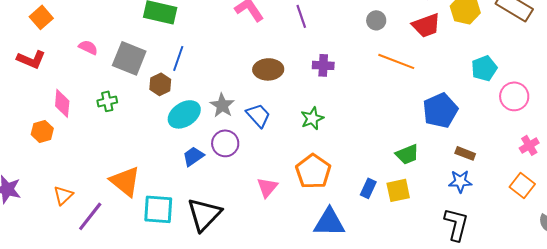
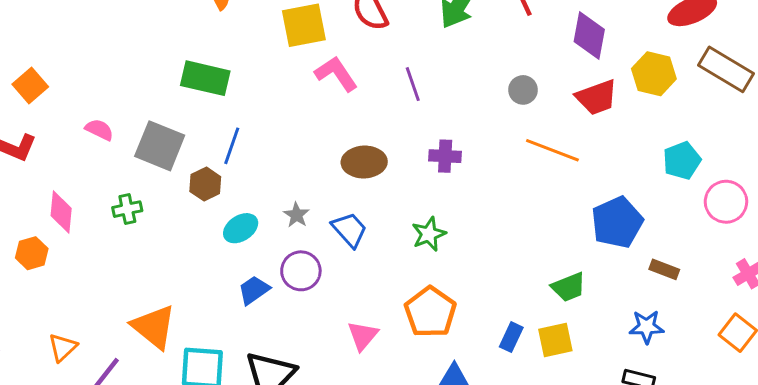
gray star: (222, 105) -> (296, 215), size x0.7
cyan ellipse: (184, 114) -> (241, 228), size x0.7
brown rectangle: (465, 153) -> (664, 269), moved

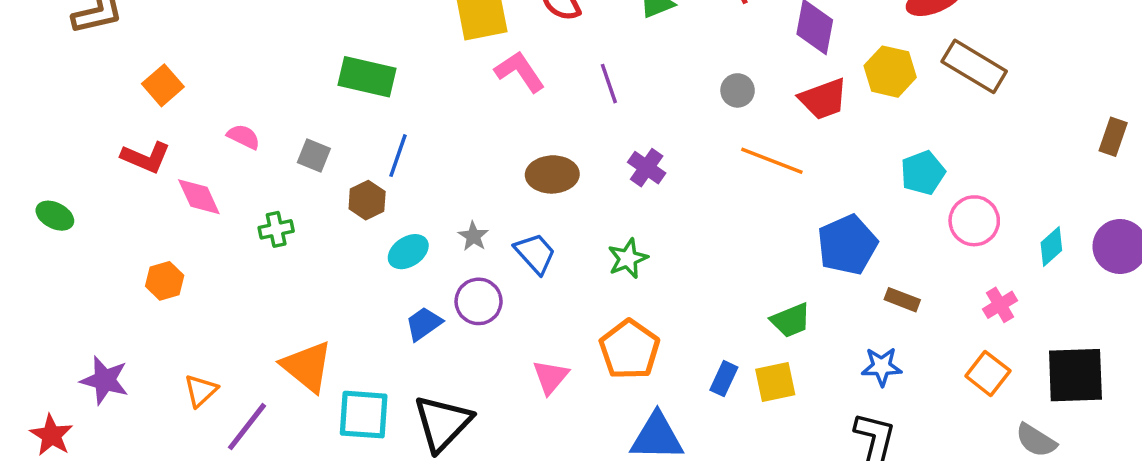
gray square: (160, 146) -> (314, 156), size x0.6
purple cross: (445, 156) -> (647, 168), turned 32
pink diamond: (61, 212) -> (199, 197), moved, turned -30

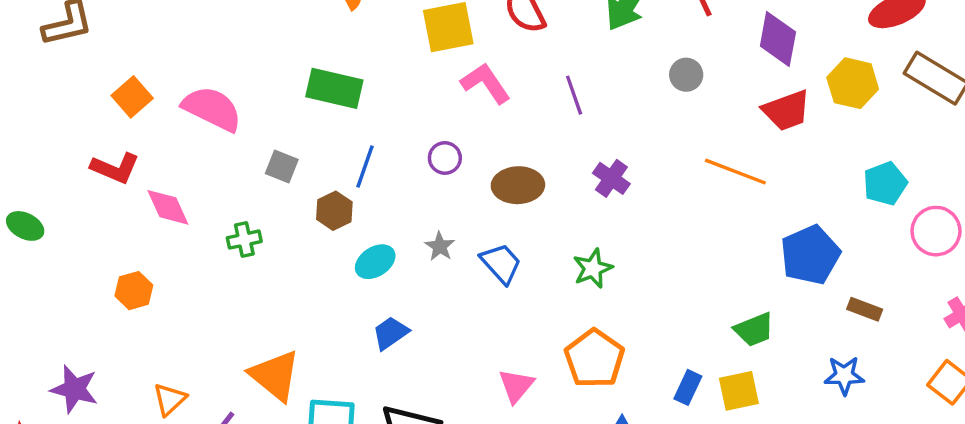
gray circle: (738, 90) -> (686, 75), moved
pink semicircle: (244, 137) -> (212, 109), moved, size x1.8
purple circle: (479, 301) -> (445, 158), moved, size x0.7

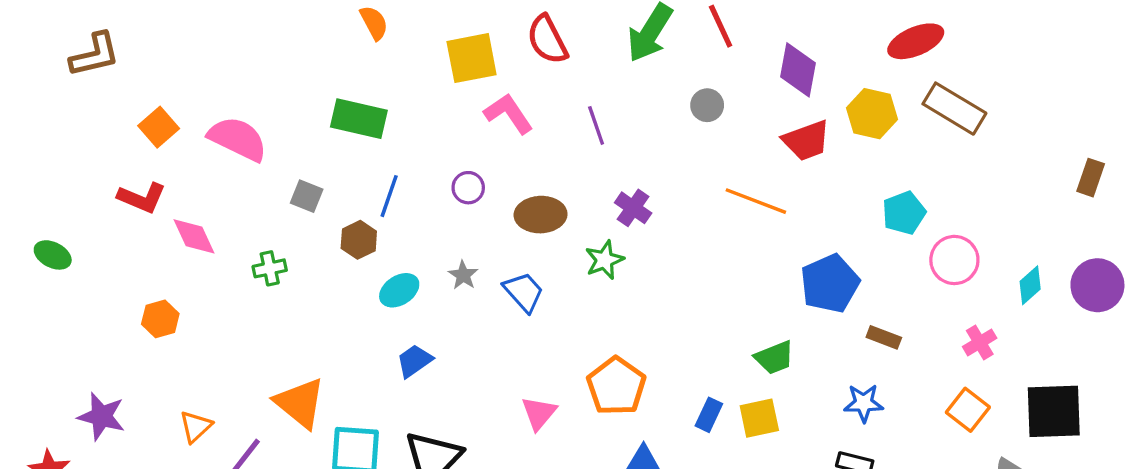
green star: (593, 268) -> (604, 260), moved

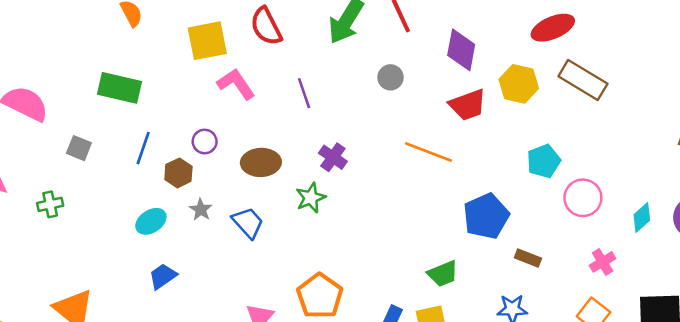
brown hexagon: (359, 240) -> (178, 173), moved

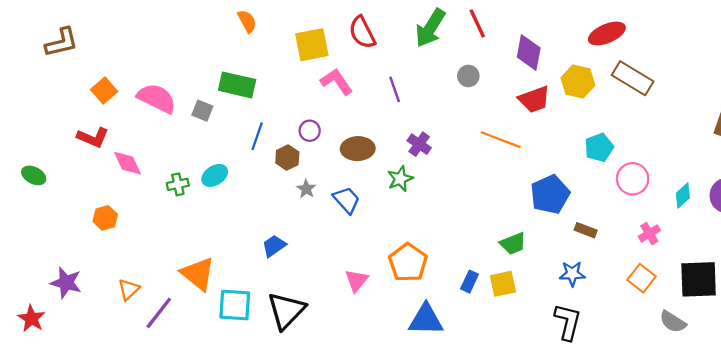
gray square: (79, 148) -> (202, 111), moved
cyan ellipse: (151, 221) -> (215, 175), moved

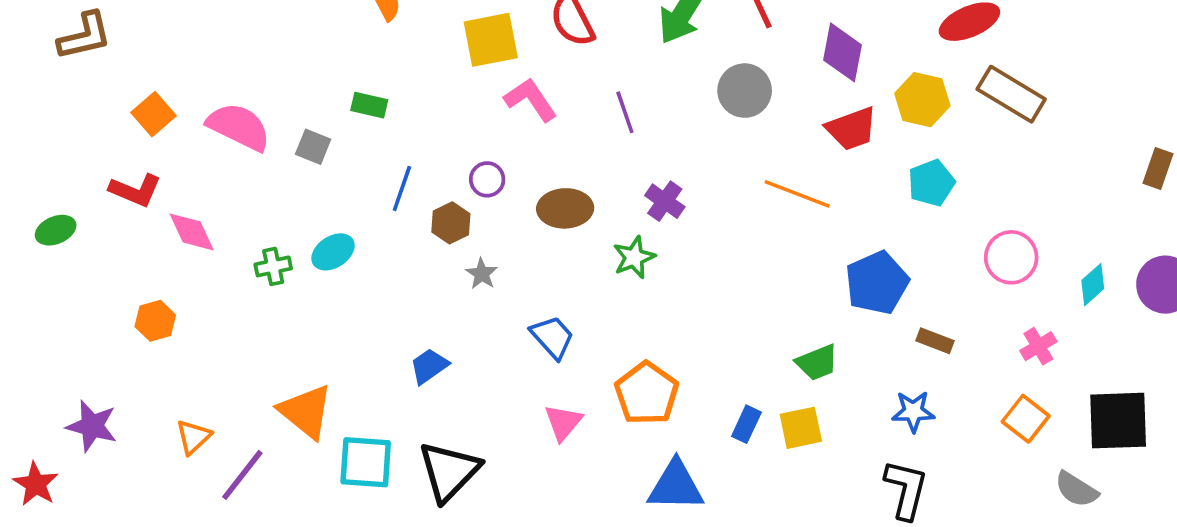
gray circle: (468, 76) -> (745, 91), size x1.5
green rectangle: (237, 85) -> (369, 105), size x0.6
cyan pentagon: (599, 147) -> (931, 183), moved
green ellipse: (34, 175) -> (56, 230), moved, turned -50
blue trapezoid: (347, 200) -> (552, 337), moved

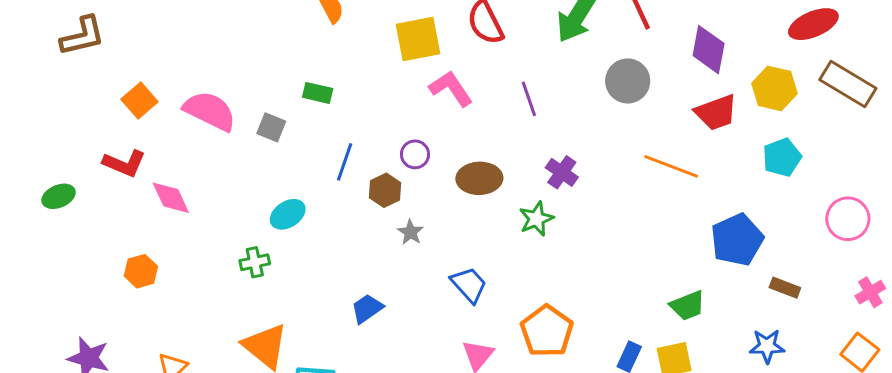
green cross: (273, 266) -> (255, 262), moved

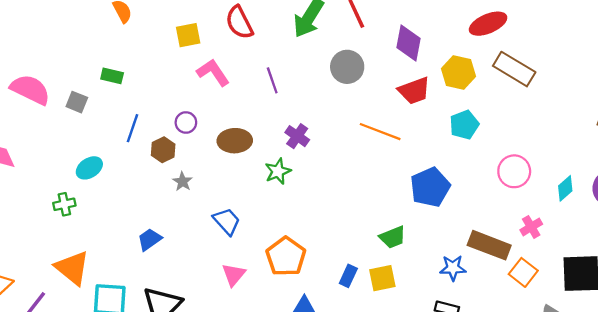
yellow square: (418, 39) -> (188, 35), size x0.7
brown rectangle: (785, 288) -> (489, 245), moved, size x1.8

